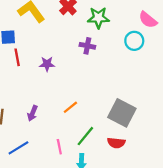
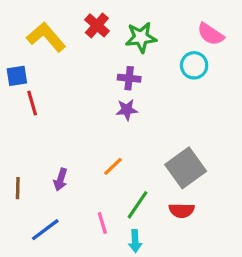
purple star: (47, 64) -> (127, 110), moved
gray square: (122, 113) -> (186, 168), turned 32

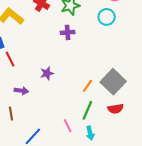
purple star: (127, 110) -> (47, 73), moved
orange line: (113, 166) -> (87, 86), moved
purple arrow: (61, 179) -> (21, 91), moved, turned -88

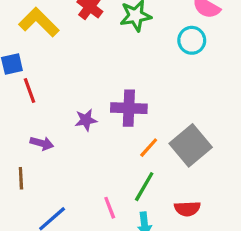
purple cross: (68, 32) -> (129, 108), moved, size x1.5
red semicircle: (115, 109) -> (187, 209), moved

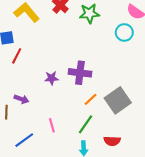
red line: (29, 91) -> (17, 56), turned 42
purple arrow: (42, 143) -> (21, 99), moved
pink line: (110, 208) -> (52, 125), moved

